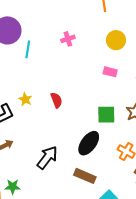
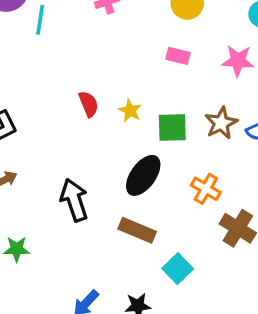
yellow star: (25, 99) -> (130, 111), moved
black arrow: (47, 158) -> (74, 200), turned -55

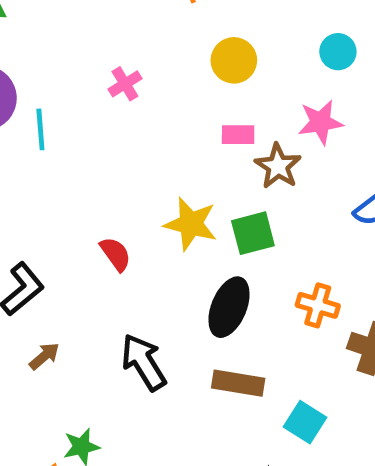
red semicircle: (89, 104) -> (116, 254), moved
yellow star: (130, 111) -> (191, 224), size x1.6
brown star: (221, 123) -> (278, 166), moved

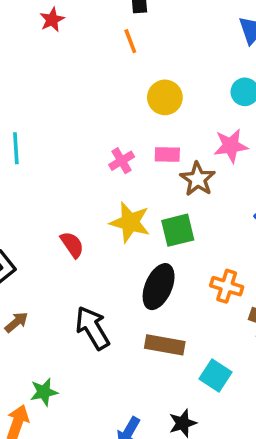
pink cross: (125, 84) -> (122, 161), moved

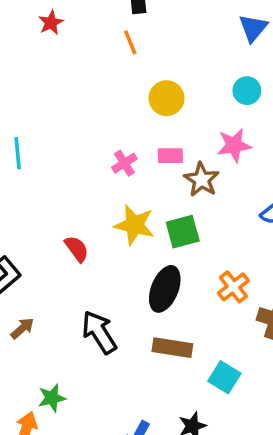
orange cross: (227, 286) -> (233, 287), turned 36

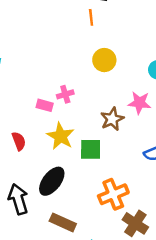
pink rectangle: (170, 156) -> (45, 105), moved
orange cross: (233, 287) -> (113, 194), size x1.4
black ellipse: (165, 289) -> (52, 181), moved

